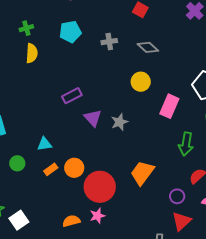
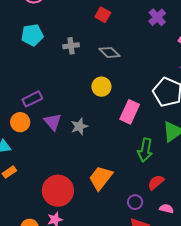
orange circle: (74, 168) -> (20, 122), moved

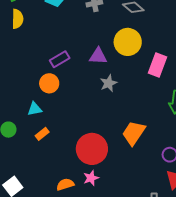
yellow circle: (101, 87) -> (128, 42), size x1.4
purple triangle: (53, 122) -> (98, 56), moved, turned -42

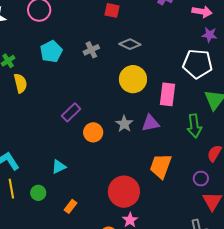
purple triangle: (98, 56) -> (150, 123), moved
orange circle: (49, 83) -> (93, 132), moved
orange rectangle: (42, 134) -> (70, 206), moved

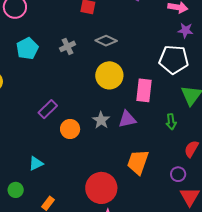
green arrow: (194, 126) -> (171, 122), size x0.7

